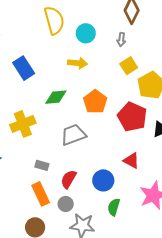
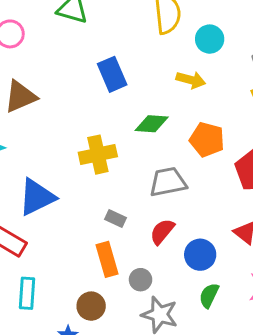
orange pentagon: (95, 102) -> (207, 140), turned -30
red semicircle: (69, 179) -> (162, 232), moved

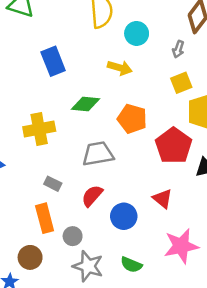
green semicircle: (209, 295) -> (131, 265), moved, turned -95

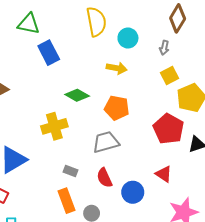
blue rectangle: (53, 61) -> (49, 53), moved
green diamond: (85, 104) -> (77, 95), moved, turned 30
orange pentagon: (132, 119) -> (117, 108), moved
red semicircle: (92, 196) -> (104, 178), turned -60

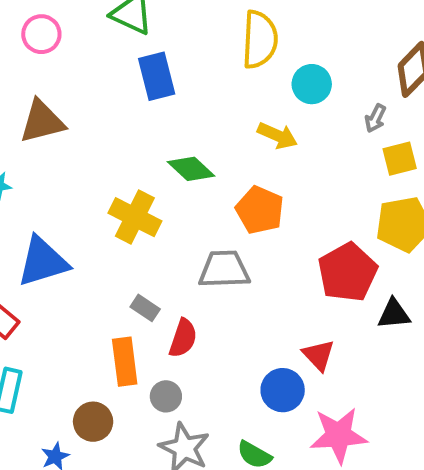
yellow square: (170, 75) -> (400, 159), moved
yellow cross: (54, 126) -> (135, 217), turned 30
red semicircle: (104, 178) -> (183, 338), moved, turned -150
blue circle: (133, 192) -> (283, 390), moved

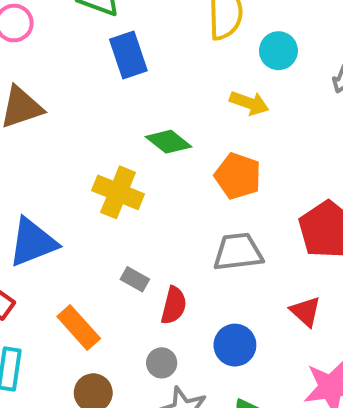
gray trapezoid: (224, 269) -> (238, 252), moved
orange rectangle: (125, 362) -> (79, 327), moved, turned -30
blue circle: (283, 390) -> (235, 345), moved

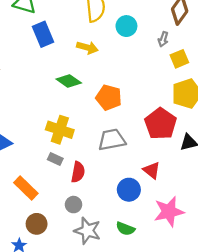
yellow arrow: (249, 103) -> (87, 48), moved
yellow cross: (118, 192) -> (60, 130), moved
blue circle: (235, 345) -> (129, 190), moved

